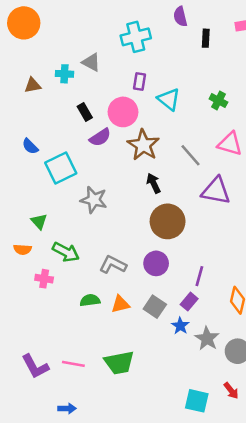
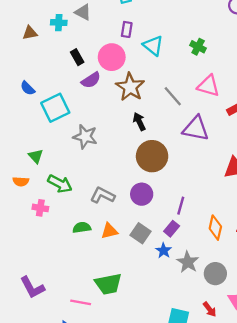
pink line: (73, 364) -> (81, 302), moved

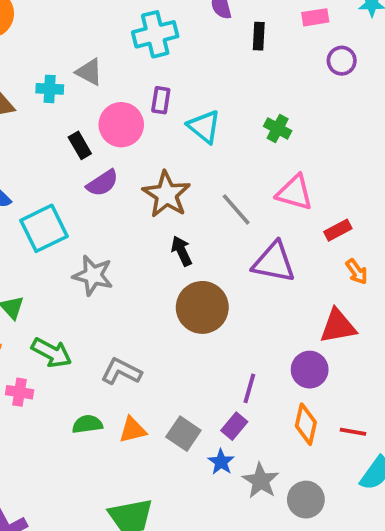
pink circle: (112, 57) -> (121, 125), moved
purple circle: (142, 194) -> (310, 370), moved

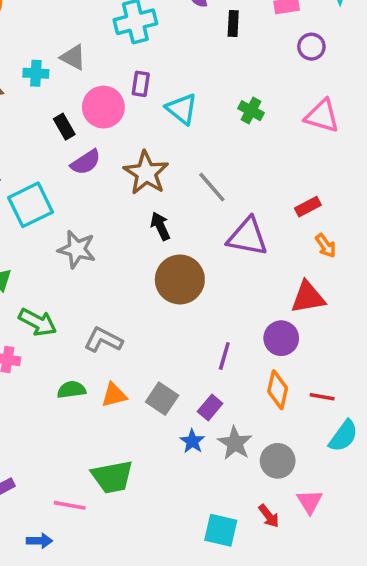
pink triangle: (295, 193) -> (322, 116), moved
purple rectangle: (234, 426) -> (210, 407), moved
blue star: (221, 462) -> (192, 441), moved

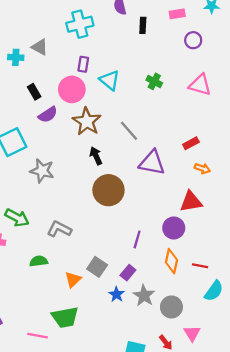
pink circle: (103, 107) -> (72, 89), moved
orange arrow: (326, 246) -> (202, 168), turned -35
orange triangle: (114, 395) -> (73, 279), moved, turned -30

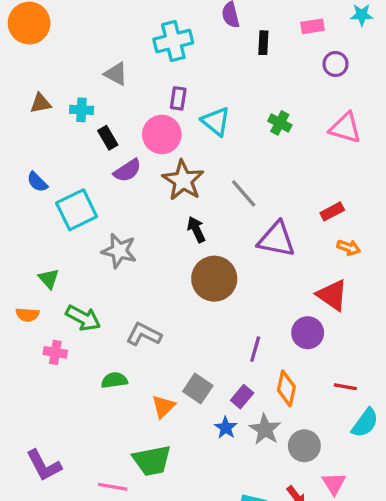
cyan cross: (16, 57) -> (82, 110), moved
red triangle: (191, 202) -> (332, 295), turned 45
orange diamond: (171, 261) -> (286, 388), moved

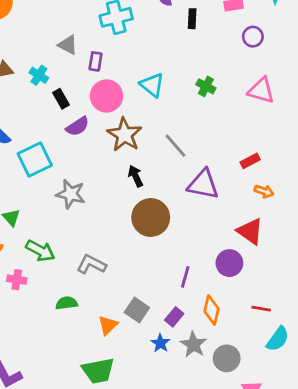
purple rectangle: (178, 98) -> (95, 61), moved
cyan cross: (82, 110) -> (39, 75), turned 30

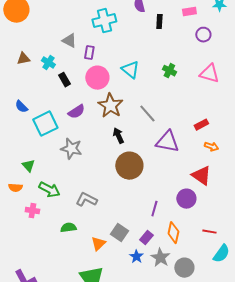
purple semicircle: (78, 126) -> (76, 112), moved

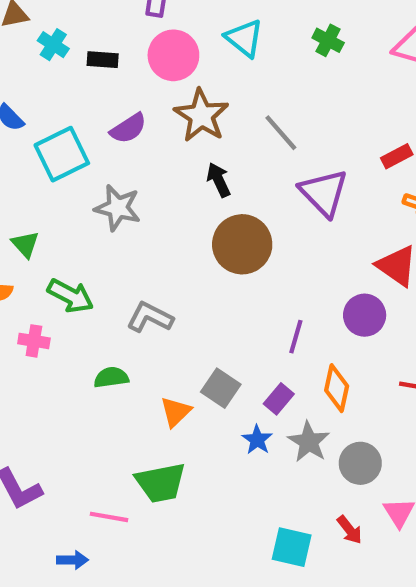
cyan cross: (48, 63) -> (53, 45), moved
black rectangle: (64, 80) -> (103, 60), turned -56
purple triangle: (167, 142) -> (324, 193), turned 35

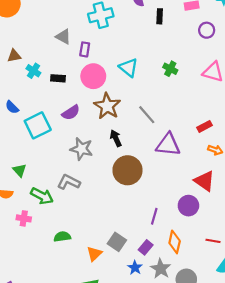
purple triangle: (324, 193) -> (168, 145), turned -40
gray star: (118, 208) -> (82, 149), moved
gray L-shape: (150, 317) -> (69, 182), moved

